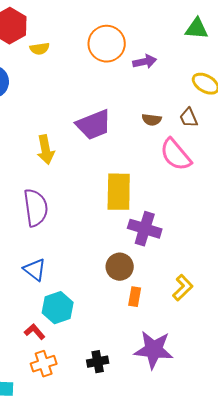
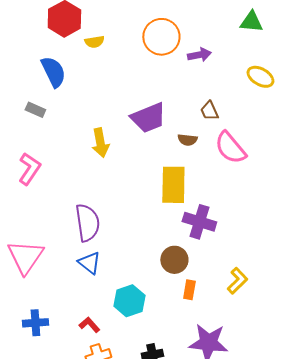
brown trapezoid: (189, 118) -> (209, 111), moved
brown semicircle: (152, 120) -> (187, 140), moved
purple semicircle: (36, 208) -> (87, 223), moved
cyan hexagon: (58, 308) -> (129, 301), moved

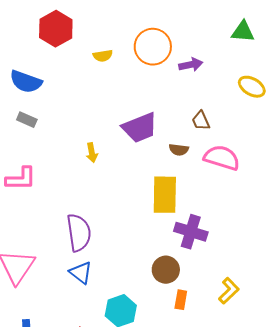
yellow semicircle: (94, 42) -> (103, 56), moved
blue semicircle: (53, 72) -> (26, 82), moved, turned 136
yellow arrow: (100, 143) -> (92, 153), size x0.7
pink semicircle: (230, 148) -> (222, 158), turned 147
pink L-shape: (29, 169) -> (21, 179), turned 56

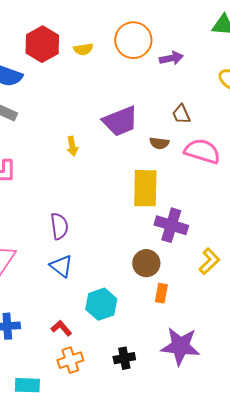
red hexagon: (56, 29) -> (42, 44), moved
purple semicircle: (79, 233) -> (59, 226), size x0.7
yellow L-shape: (229, 291) -> (209, 261), moved

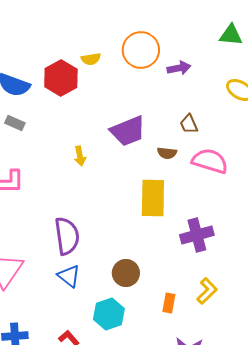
red hexagon: (42, 44) -> (61, 78), moved
purple cross: (171, 225) -> (197, 235), moved, turned -32
purple semicircle: (59, 226) -> (67, 236), size x1.4
yellow L-shape: (209, 261) -> (207, 291), moved
brown circle: (146, 263) -> (126, 273), moved

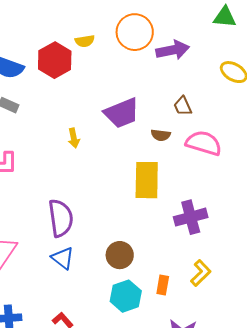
purple arrow: (179, 68) -> (173, 50), size x1.4
cyan hexagon: (109, 314) -> (126, 296), moved

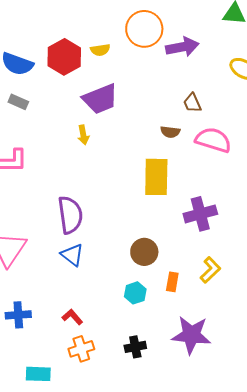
yellow semicircle: (85, 41) -> (100, 50), moved
purple trapezoid: (122, 113) -> (100, 99), moved
brown circle: (120, 255) -> (144, 252), moved
cyan hexagon: (126, 296) -> (135, 293), size x0.7

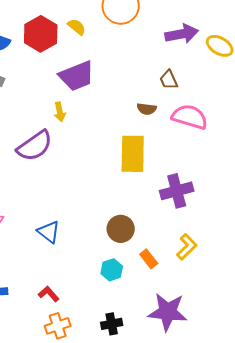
purple arrow: (182, 47) -> (182, 34), moved
yellow semicircle: (100, 50) -> (77, 27), turned -132
purple semicircle: (70, 215) -> (35, 146), moved, turned 63
orange rectangle: (172, 282) -> (149, 259), turned -48

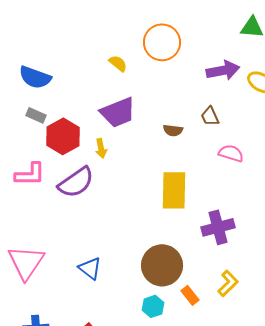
red hexagon: (41, 34) -> (63, 136), moved
brown semicircle: (147, 109) -> (173, 130), moved
pink semicircle: (190, 117) -> (231, 153), size x0.7
brown circle: (121, 229) -> (162, 265), size x1.5

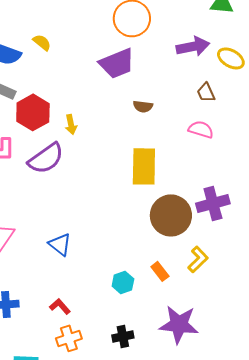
yellow semicircle: (118, 63) -> (42, 42), moved
purple trapezoid: (118, 112) -> (117, 63), moved
brown trapezoid: (210, 116) -> (206, 92), moved
purple cross: (218, 227) -> (213, 203), moved
brown circle: (162, 265) -> (171, 215), moved

